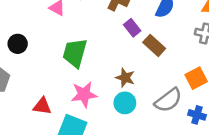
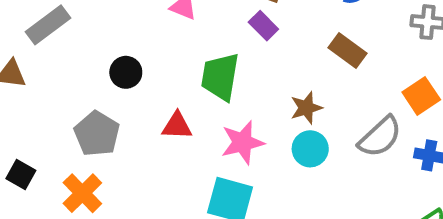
purple rectangle: (132, 28) -> (263, 26), moved
brown star: (125, 78) -> (306, 108), turned -30
red triangle: (42, 106) -> (177, 126), moved

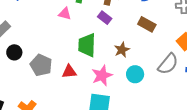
black circle: (126, 72) -> (14, 52), moved
brown star: (306, 108) -> (122, 50), moved
gray pentagon: (97, 134) -> (41, 65), moved

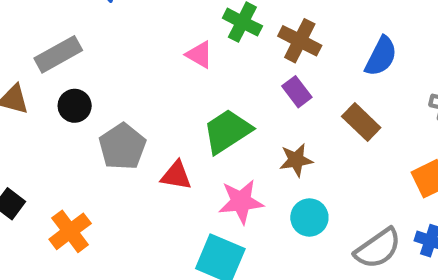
purple rectangle: (105, 18) -> (297, 92), moved
green trapezoid: (87, 45) -> (227, 131), turned 40
gray semicircle: (168, 64) -> (378, 248), moved

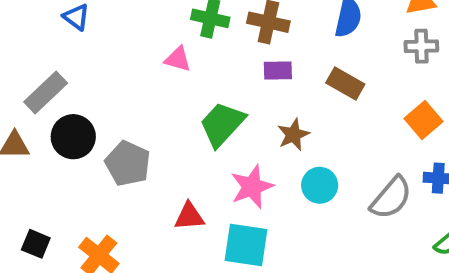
purple rectangle: (297, 92) -> (278, 71), turned -40
black circle: (75, 106) -> (73, 137), size x1.4
red triangle: (176, 175) -> (189, 216), moved

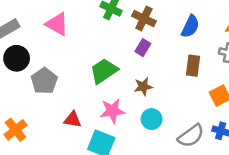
pink triangle: (178, 59) -> (57, 24), moved, size x1.5
purple rectangle: (278, 71) -> (143, 48), turned -70
brown rectangle: (345, 84) -> (193, 66), moved, turned 55

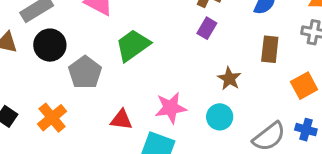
green trapezoid: (104, 71) -> (133, 45), moved
brown star: (143, 87) -> (229, 79), moved, turned -30
orange cross: (15, 130) -> (52, 118), moved

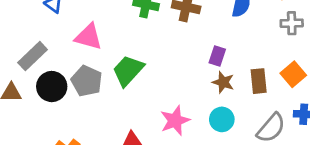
purple rectangle: (207, 28) -> (217, 56), moved
brown rectangle: (270, 49) -> (259, 81), moved
gray pentagon: (85, 72) -> (87, 81), moved

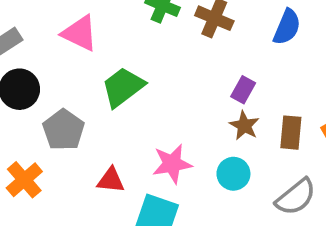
gray pentagon: (87, 81) -> (64, 130), moved

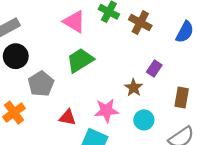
pink triangle: (80, 33) -> (74, 22), moved
brown star: (244, 126) -> (134, 88), moved

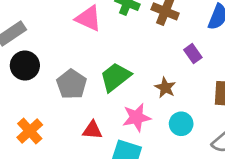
green trapezoid: (80, 60) -> (115, 77), moved
purple rectangle: (154, 68) -> (193, 54), moved, turned -63
gray pentagon: (41, 84) -> (72, 84), moved

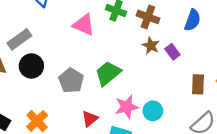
brown star: (165, 88) -> (151, 46), moved
cyan circle: (181, 124) -> (153, 111), moved
red triangle: (92, 130) -> (90, 119), turned -42

